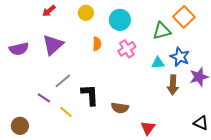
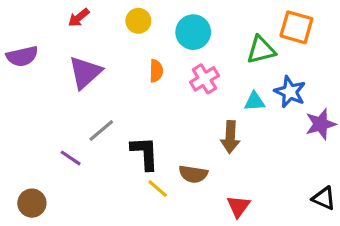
orange square: (184, 17) -> (296, 27), turned -30
purple semicircle: (19, 49) -> (22, 56), moved
brown arrow: (173, 85) -> (230, 137), moved
yellow line: (66, 112) -> (158, 189), moved

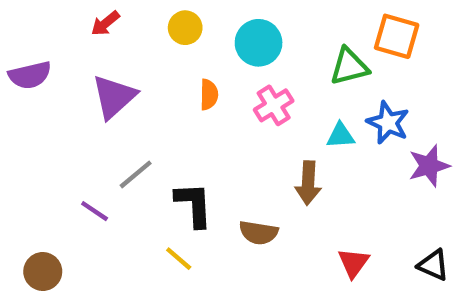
yellow line: (158, 189) -> (179, 259), moved
red triangle: (238, 206) -> (353, 263), moved

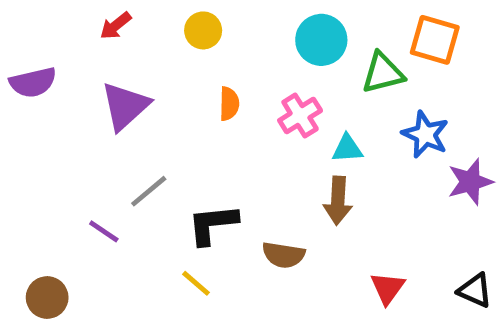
cyan circle: (259, 43) -> (321, 40), moved
cyan triangle: (341, 136) -> (347, 149), moved
black L-shape: (194, 205) -> (213, 224), turned -93

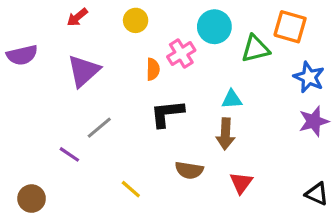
pink cross: (300, 116) -> (181, 54), moved
blue star: (425, 134) -> (309, 77), moved
black L-shape: (213, 224) -> (167, 113), moved
red triangle: (387, 288) -> (241, 183), moved

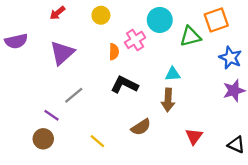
orange square: (290, 27) -> (216, 20), turned -35
black L-shape: (167, 113) -> (124, 85), turned 32
brown semicircle: (189, 170) -> (141, 127), turned -42
red triangle: (241, 183) -> (194, 136), moved
brown circle: (32, 199) -> (43, 139), moved

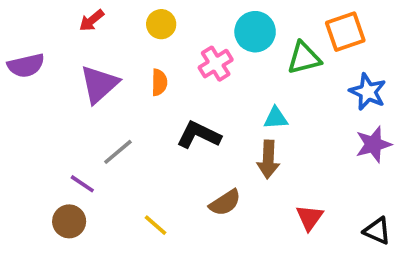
orange semicircle: (114, 52) -> (159, 82), moved

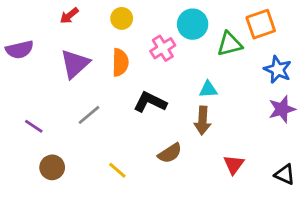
orange semicircle: (159, 82) -> (120, 62), size x1.4
purple line: (82, 184) -> (34, 126), moved

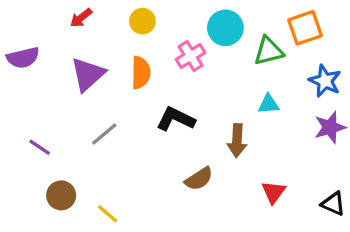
cyan triangle: (208, 89) -> (269, 104), moved
yellow line: (117, 170) -> (108, 214), moved

